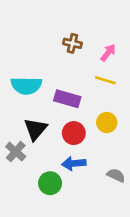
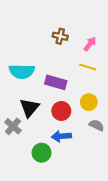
gray semicircle: (116, 175) -> (96, 125), moved

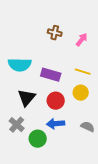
yellow line: (88, 67) -> (83, 72), moved
gray semicircle: (96, 125) -> (88, 127), moved
gray cross: (13, 126) -> (17, 125), moved

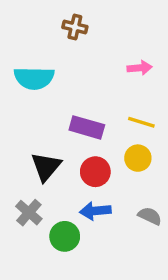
brown cross: (55, 33) -> (75, 27), moved
pink arrow: (82, 40) -> (140, 68), turned 48
cyan semicircle: (20, 65) -> (34, 78), moved

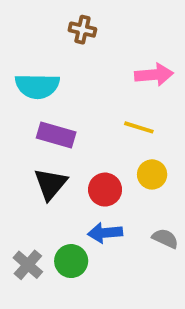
pink arrow: (140, 68) -> (154, 75), size x1.4
yellow line: (141, 122) -> (139, 127), moved
purple rectangle: (87, 127) -> (56, 135), moved
gray cross: (29, 213) -> (28, 265), moved

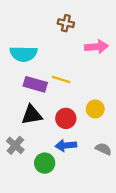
brown cross: (82, 30) -> (66, 23), moved
yellow line: (139, 127) -> (61, 80), moved
black triangle: (50, 184) -> (32, 115), turned 40
gray cross: (28, 265) -> (15, 145), moved

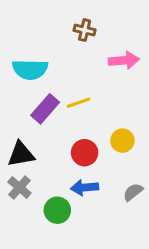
yellow line: (61, 80) -> (79, 103), turned -36
purple rectangle: (35, 84) -> (45, 109), turned -65
black triangle: (32, 115) -> (21, 154), moved
gray semicircle: (103, 149) -> (133, 192), turned -63

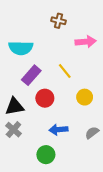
yellow line: (79, 103) -> (65, 71), moved, turned 70
red circle: (85, 153) -> (45, 98), moved
green circle: (57, 210) -> (46, 155), moved

